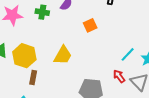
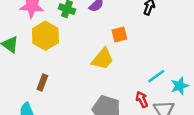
yellow trapezoid: (63, 55) -> (103, 59), moved
yellow hexagon: (24, 56) -> (45, 36), moved

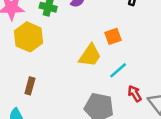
orange square: (119, 35) -> (113, 36), moved
cyan line: (156, 76) -> (118, 70), moved

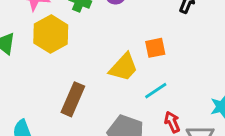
brown rectangle: (30, 86) -> (73, 99), moved, size x1.5

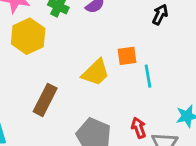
cyan line: (156, 91) -> (148, 76), moved, turned -70

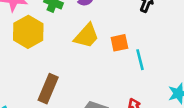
yellow trapezoid: (96, 72) -> (87, 36), moved

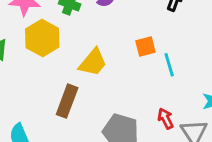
yellow trapezoid: (87, 36) -> (93, 62), moved

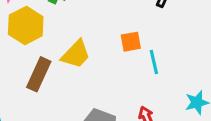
brown rectangle: (67, 101) -> (39, 74), moved

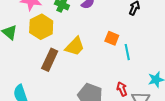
orange square: (131, 42) -> (112, 38), turned 32

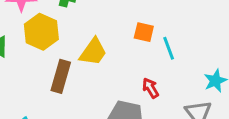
red arrow: (122, 89) -> (151, 88), moved

